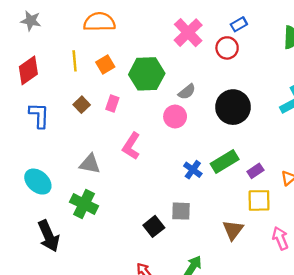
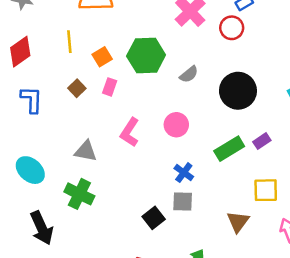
orange square: (105, 64) -> (102, 57), moved
pink circle: (175, 117) -> (176, 125), moved
blue cross: (193, 170) -> (184, 173), moved
purple rectangle: (255, 171) -> (262, 141), moved

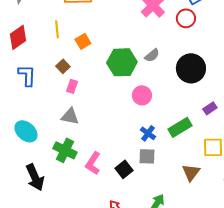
green hexagon: (146, 55) -> (122, 62), moved
pink rectangle: (110, 87) -> (72, 86), moved
pink L-shape: (130, 132) -> (93, 163), moved
green rectangle: (229, 149) -> (180, 127), moved

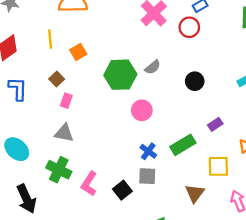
black circle: (191, 68) -> (195, 81), size x0.6

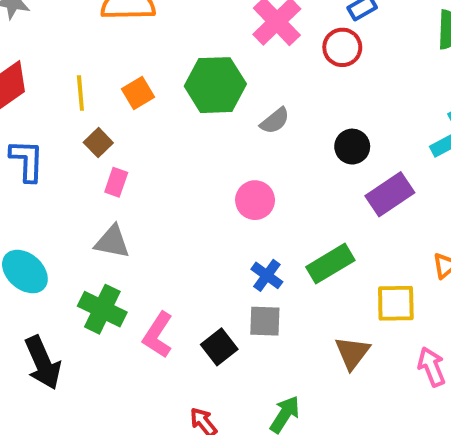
yellow line: (50, 39) -> (80, 93), moved
green hexagon: (120, 75) -> (215, 85), moved
purple rectangle: (215, 124) -> (390, 194), moved, size x1.6

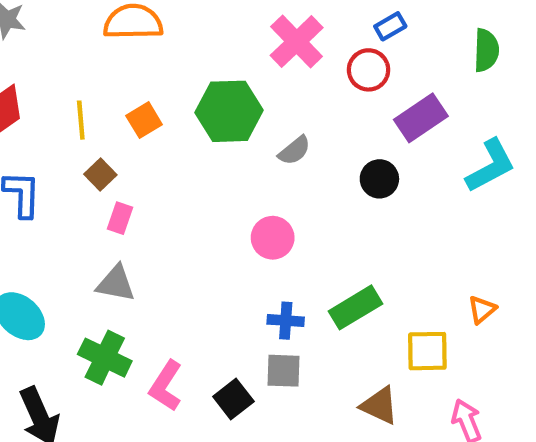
purple rectangle: (390, 194) -> (421, 118), moved
blue cross: (267, 275) -> (286, 321), turned -32
brown triangle: (352, 353) -> (379, 406), turned -42

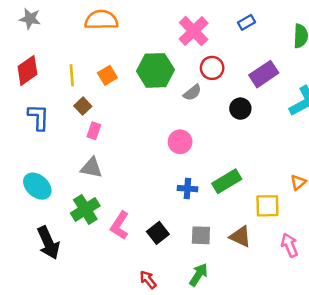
red circle: (369, 70) -> (212, 68), moved
green cross: (105, 358) -> (85, 209), turned 32
gray square: (284, 371) -> (201, 235), moved

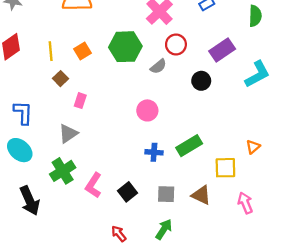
blue L-shape: (39, 117) -> (23, 113), moved
pink rectangle: (94, 131) -> (80, 101), moved
gray triangle: (91, 168) -> (68, 134), turned -45

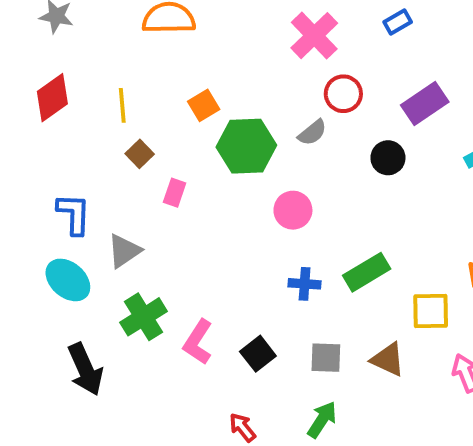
green hexagon: (125, 47) -> (246, 146), moved
orange square: (82, 51) -> (204, 105), moved
gray triangle: (68, 134) -> (124, 251), moved

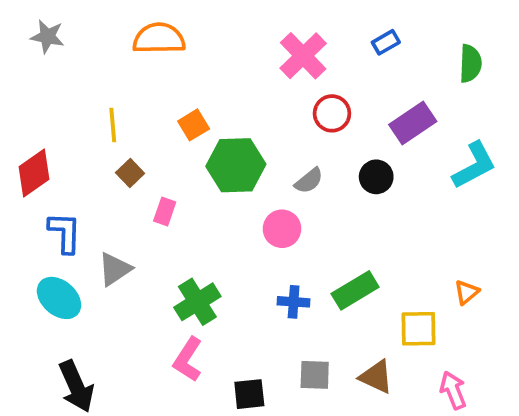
red diamond: (52, 98) -> (34, 173), moved
gray semicircle: (312, 133) -> (309, 181), moved
green cross: (144, 317) -> (197, 302), moved
black square: (258, 354) -> (249, 394), moved, turned 32

